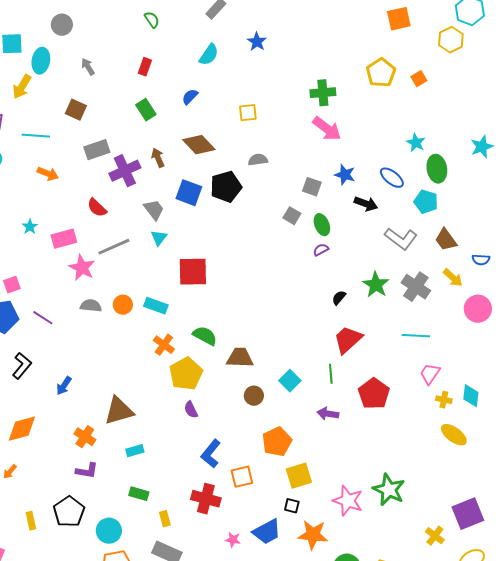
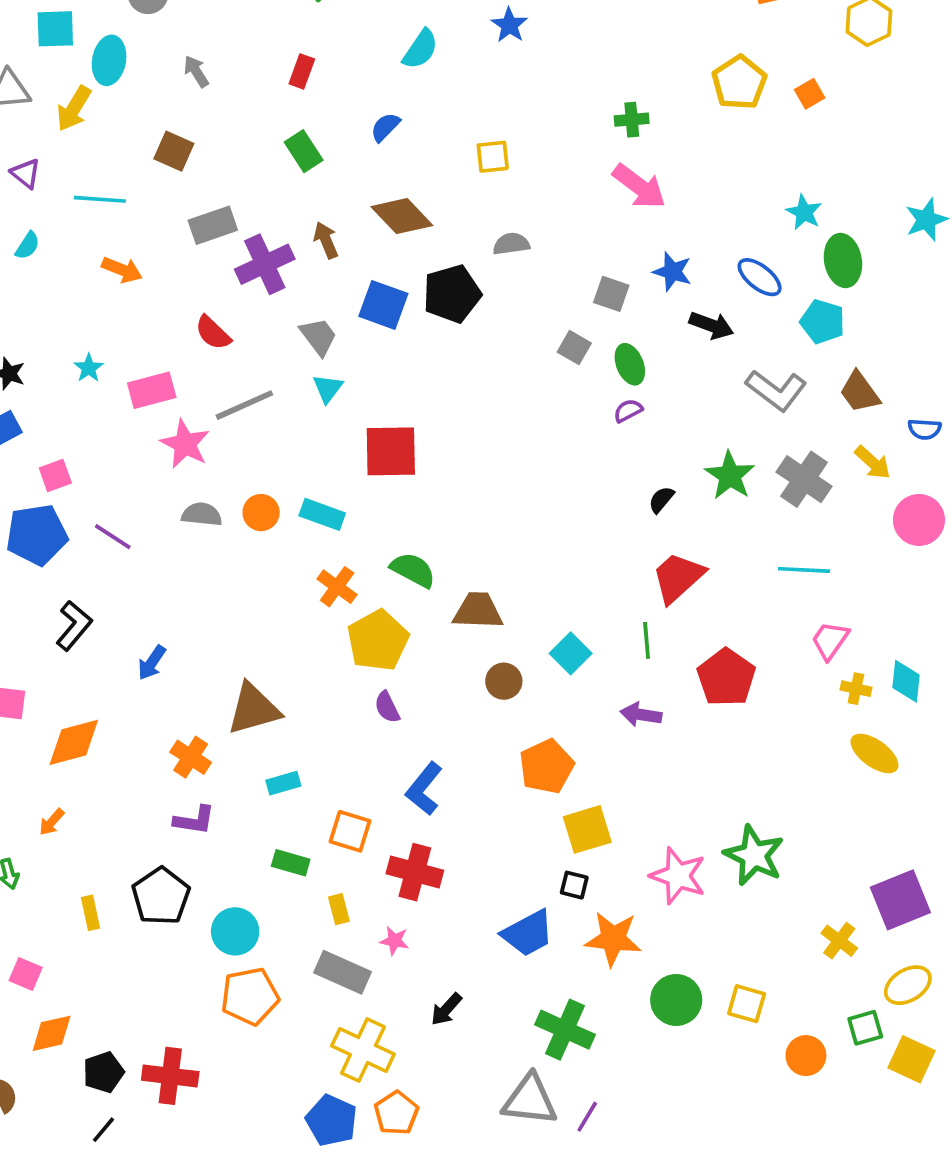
green cross: (323, 93) -> (632, 120), size x0.7
orange square: (242, 477) -> (350, 831), moved, turned 30
pink star: (233, 540) -> (394, 941), moved

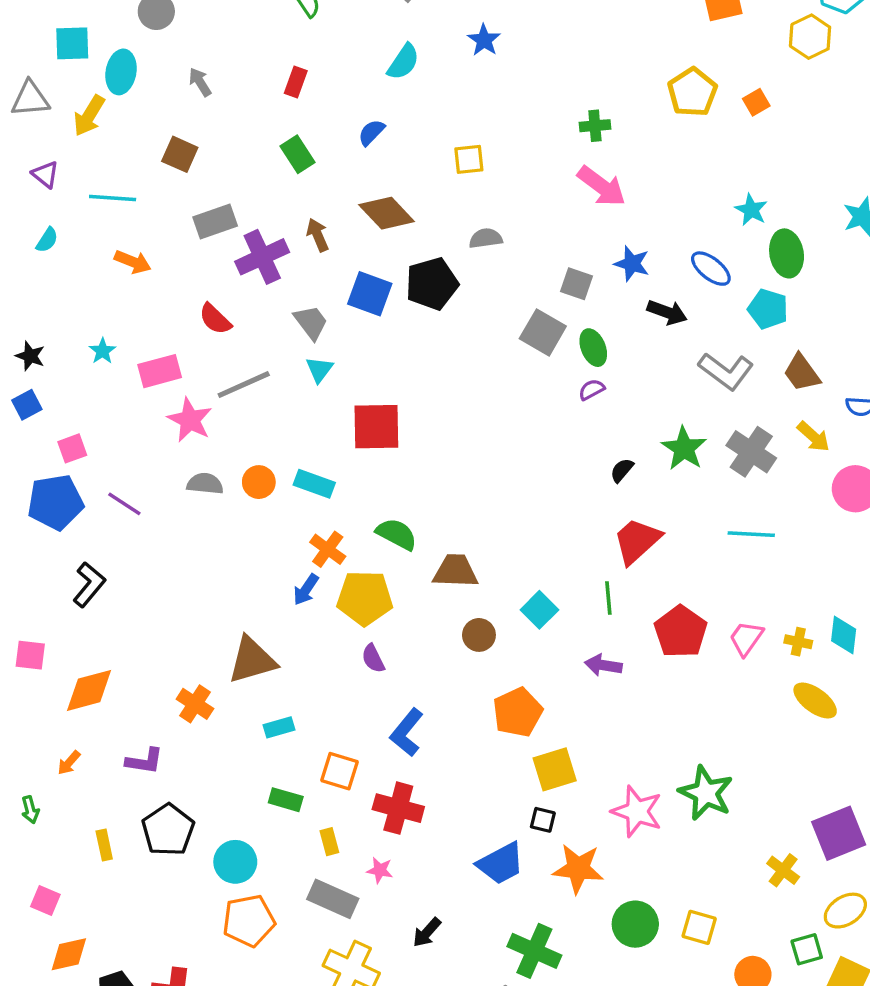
gray square: (574, 348) -> (543, 332), size x1.5
yellow pentagon: (378, 640) -> (365, 598), turned 30
pink trapezoid: (830, 640) -> (746, 638), moved
blue arrow: (152, 663) -> (306, 590), moved
purple L-shape: (194, 820) -> (145, 761), moved

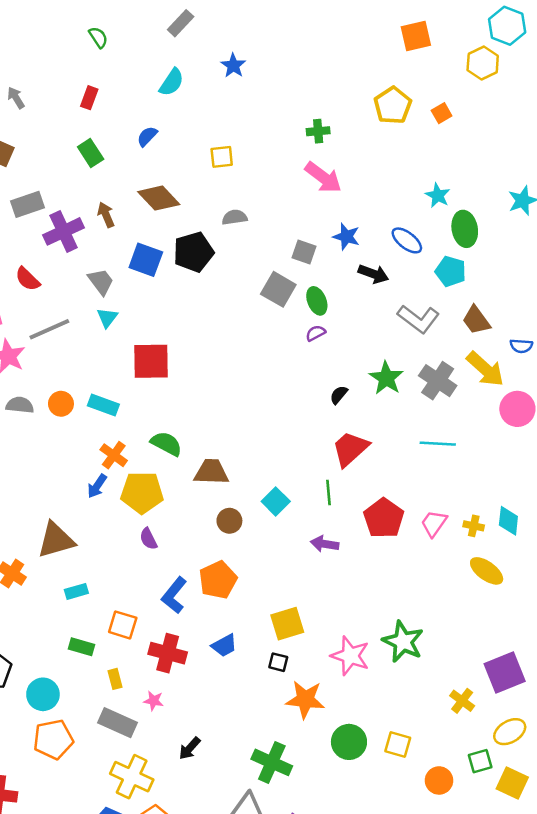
yellow arrow: (813, 437) -> (485, 369), size x1.5
orange pentagon: (518, 712) -> (218, 580), moved
blue trapezoid: (501, 864) -> (224, 645), moved, size x0.7

